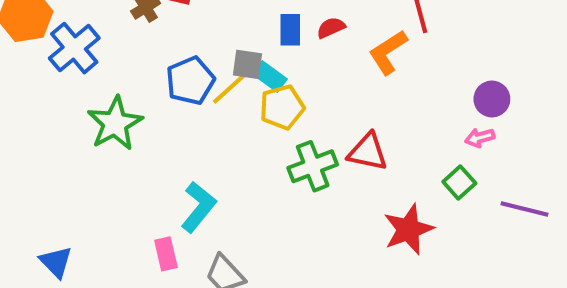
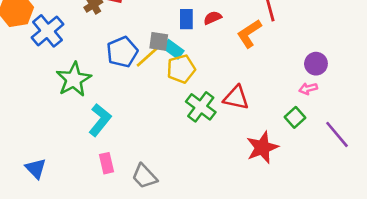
green cross: (313, 166) -> (201, 107), turned -32
cyan L-shape: (199, 207) -> (100, 120), moved
purple line: (524, 209) -> (337, 134), turned 36

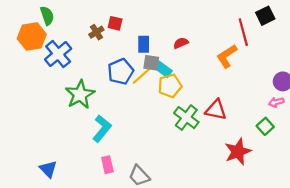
red semicircle: (213, 18) -> (181, 43), moved
blue rectangle: (186, 19) -> (144, 44), moved

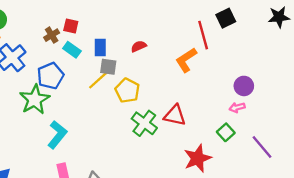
cyan rectangle: (163, 69) -> (72, 50), moved
blue pentagon: (121, 72) -> (50, 76), moved
yellow pentagon: (170, 86) -> (127, 90), turned -30

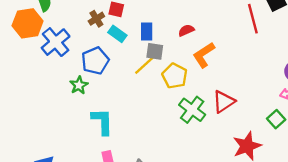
orange L-shape: (186, 60) -> (204, 55), moved
green star: (35, 100) -> (79, 85), size x0.6
red triangle: (175, 115) -> (224, 102), turned -45
cyan L-shape: (57, 135) -> (102, 121), turned -40

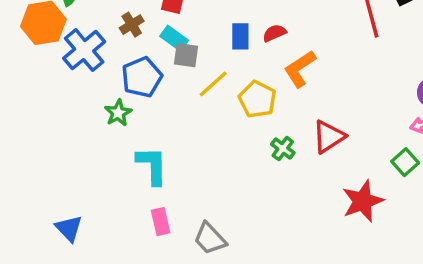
brown cross: (96, 19) -> (132, 25), moved
blue rectangle: (147, 32) -> (240, 36), moved
gray square: (155, 51) -> (186, 55), moved
green cross: (192, 110) -> (283, 149), size x0.6

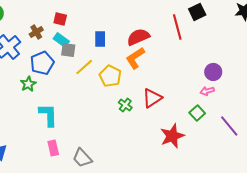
red semicircle: (274, 33) -> (138, 37), moved, size x1.6

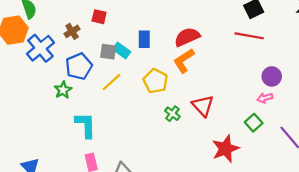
red line: (177, 27) -> (249, 36), moved, turned -65
cyan rectangle: (61, 40) -> (122, 50), moved
yellow line: (84, 67) -> (112, 82), moved
red triangle: (152, 98) -> (203, 106), turned -40

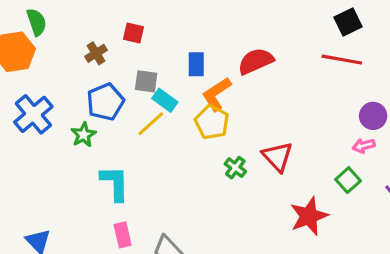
blue cross: (40, 48) -> (33, 114), moved
cyan rectangle: (122, 50) -> (165, 100), moved
orange L-shape: (184, 61) -> (217, 94), moved

